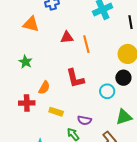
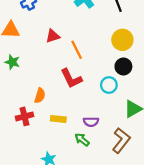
orange line: (86, 44) -> (77, 50), moved
green star: (26, 62) -> (12, 62), moved

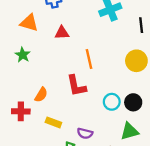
red triangle: (53, 36) -> (62, 33), moved
black circle: (123, 66) -> (133, 102), moved

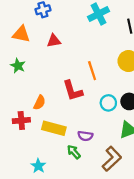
orange line: (89, 59) -> (92, 71), moved
yellow rectangle: (53, 122) -> (54, 128), size x1.5

